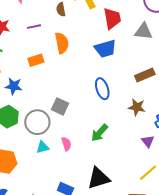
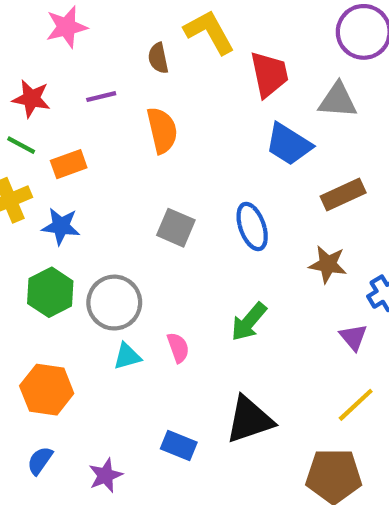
blue trapezoid: (105, 49) -> (289, 144), moved, turned 50
orange rectangle: (36, 60) -> (69, 164), moved
gray square: (60, 106) -> (176, 228), moved

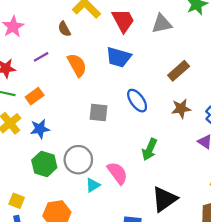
blue trapezoid: (289, 144) -> (119, 57), moved
pink semicircle: (178, 348) -> (117, 173), size x1.5

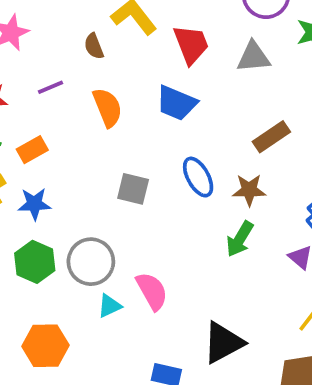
brown star: (181, 109) -> (249, 190), moved
green arrow: (150, 149) -> (240, 239), moved

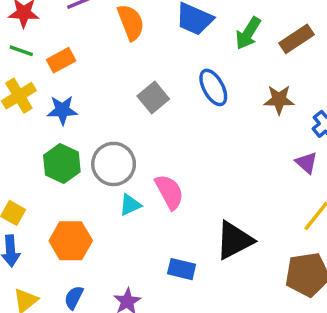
brown rectangle: (271, 137) -> (297, 39), moved
gray square: (133, 189) -> (153, 98), turned 36
brown star: (249, 190) -> (279, 100), moved
green arrow: (240, 239) -> (248, 33), moved

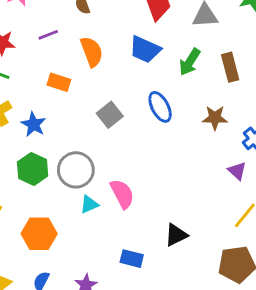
brown rectangle: (297, 39) -> (230, 67), turned -72
orange rectangle: (61, 60) -> (59, 82), moved, turned 45
blue star: (62, 110) -> (34, 124), turned 30
black triangle: (234, 240) -> (176, 235), size x0.7

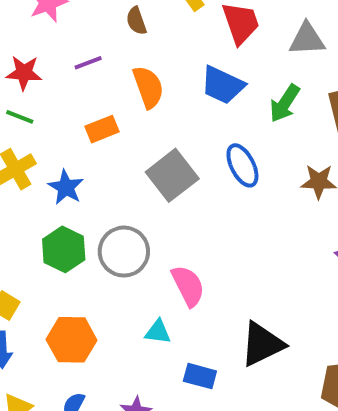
orange rectangle: (59, 82) -> (102, 129), turned -40
gray square: (110, 115) -> (172, 175), size x1.4
cyan triangle: (89, 204) -> (158, 332), moved, turned 30
black triangle: (176, 235) -> (262, 344), size x1.4

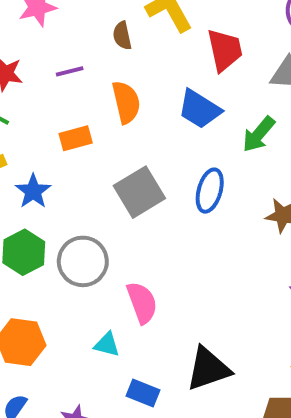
blue ellipse: (242, 165) -> (210, 191), turned 36

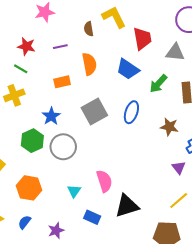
blue star: (33, 191) -> (51, 116), moved
pink semicircle: (142, 303) -> (104, 181), moved
cyan triangle: (107, 345) -> (74, 191), turned 48

